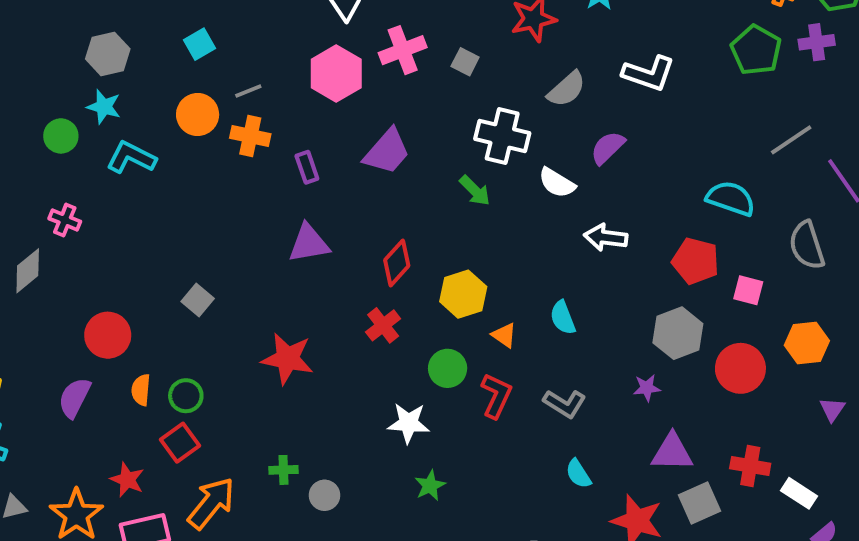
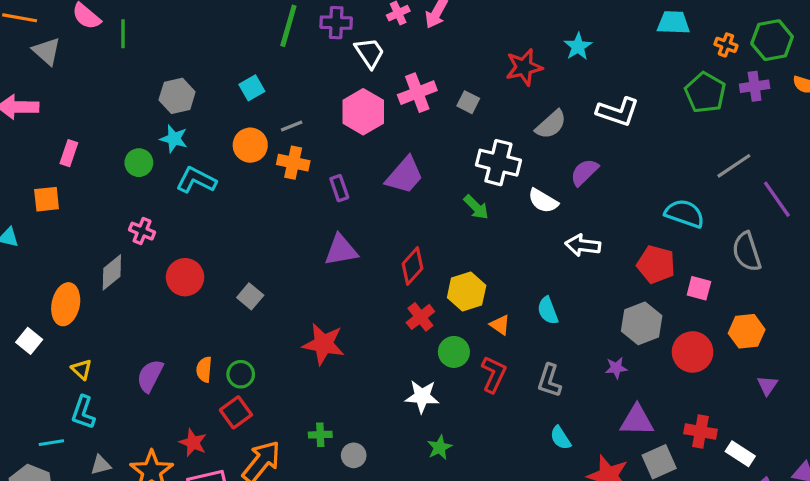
red cross: (383, 325) -> (420, 317), moved
red circle: (108, 335) -> (185, 277), moved
gray L-shape: (565, 404) -> (549, 381), turned 76

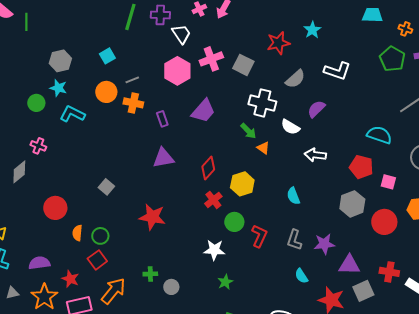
gray square: (468, 102) -> (243, 65), size x1.5
red circle: (185, 277) -> (55, 208), moved
orange triangle: (500, 325) -> (263, 148), moved
purple star: (616, 368) -> (324, 244), moved, size x1.5
purple semicircle: (150, 376) -> (39, 263), moved, turned 55

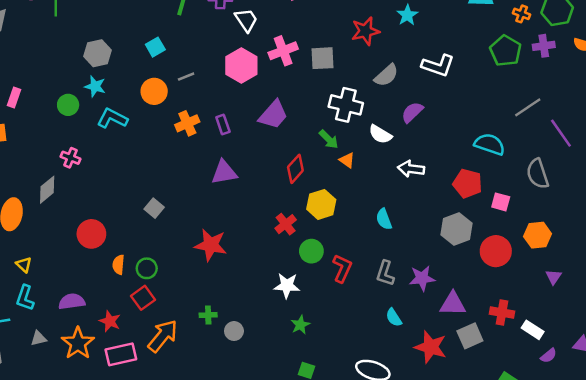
gray square: (243, 65) -> (322, 58), turned -30
orange cross: (133, 103) -> (187, 123), moved, turned -36
red diamond: (208, 168) -> (295, 169), moved

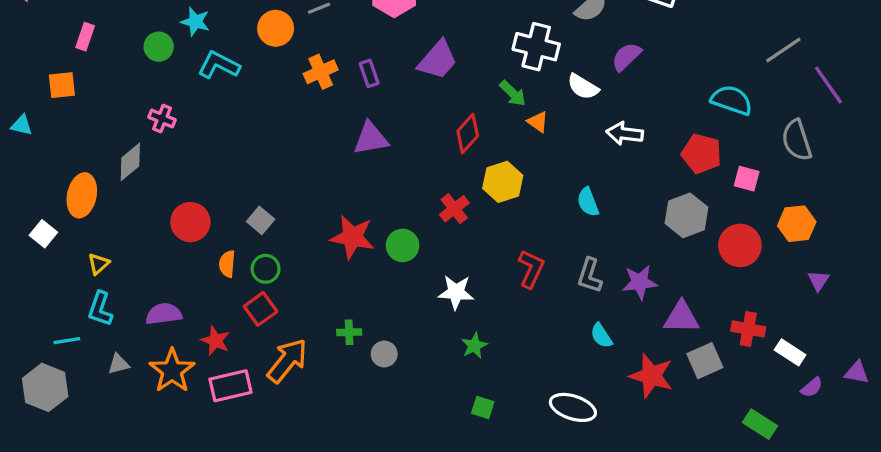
gray square: (154, 208) -> (261, 220), moved
green circle: (311, 251) -> (403, 245), moved
yellow triangle: (24, 265) -> (99, 264), turned 35

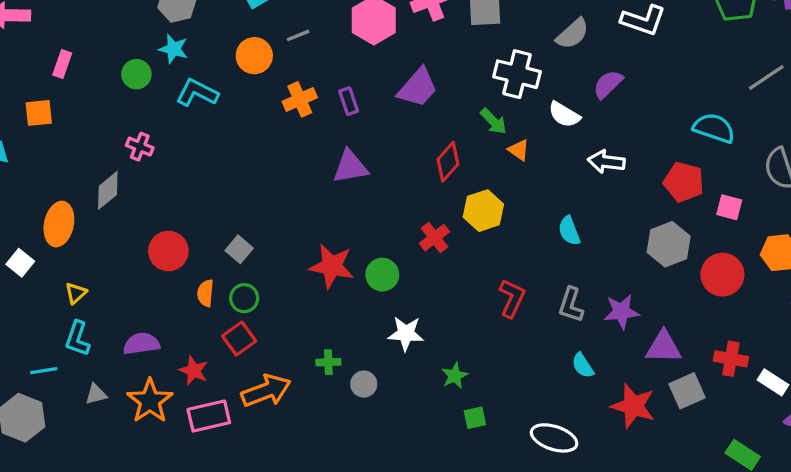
white star: (456, 292) -> (406, 334), moved
orange arrow: (287, 361) -> (266, 391), turned 30
green square: (483, 407) -> (475, 418), moved, turned -30

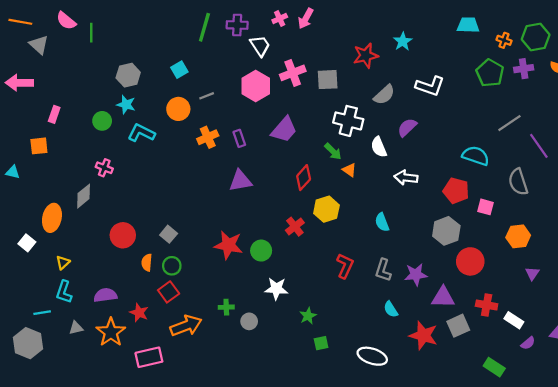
white semicircle: (564, 115) -> (379, 147), turned 36
red circle: (722, 275) -> (470, 261), moved
pink rectangle: (209, 416) -> (149, 357), moved

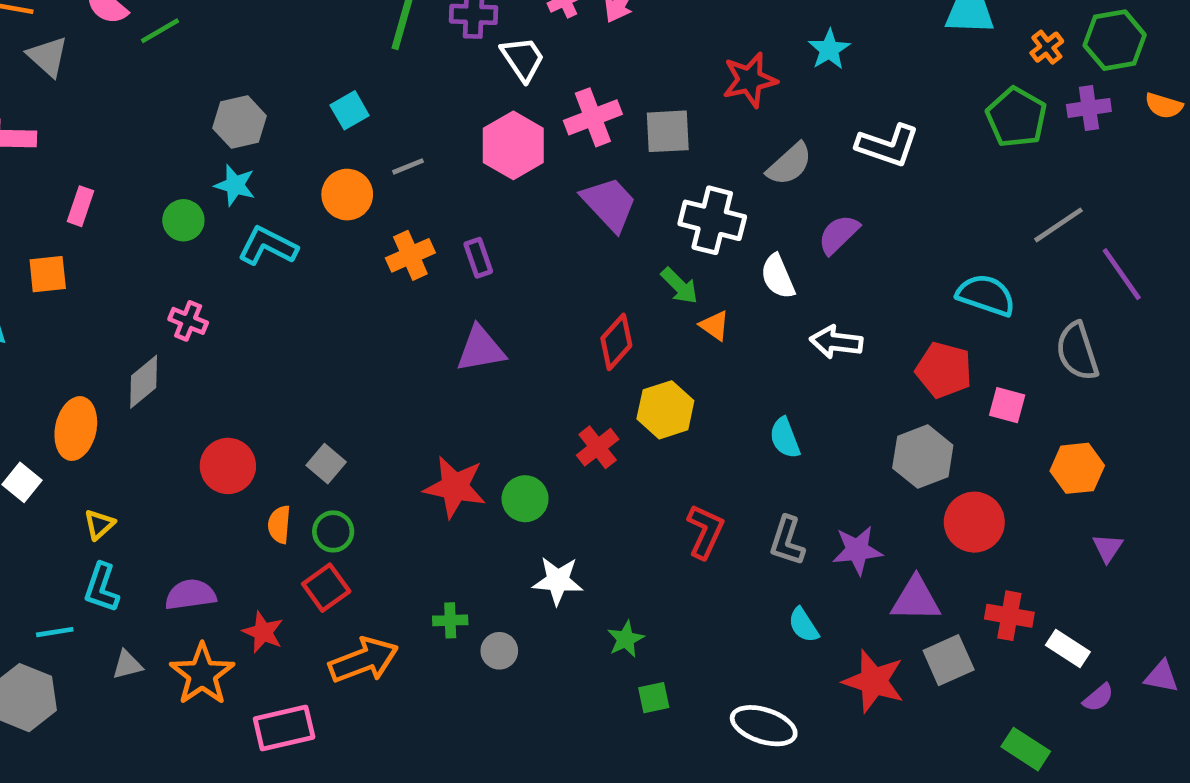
green line: (91, 33) -> (160, 31), turned 60
orange cross: (504, 40) -> (1047, 47), turned 32
purple trapezoid: (284, 130) -> (609, 204), moved, turned -84

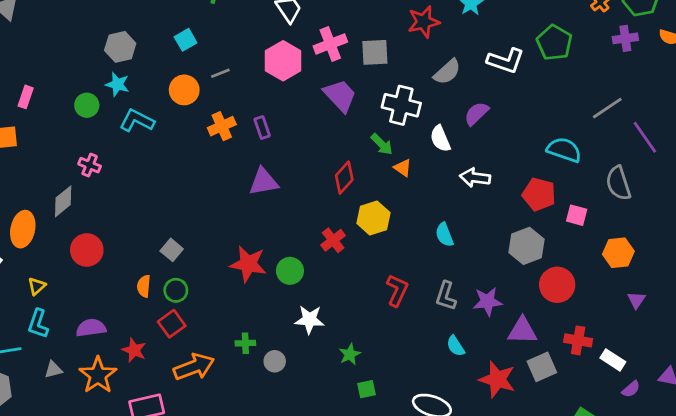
green pentagon: (1016, 117) -> (554, 43), moved
red circle: (228, 466) -> (87, 250), moved

